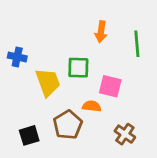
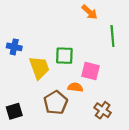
orange arrow: (101, 32) -> (89, 12), moved, turned -56
black square: (29, 135) -> (14, 111), moved

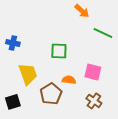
green line: (112, 36) -> (103, 33), turned -60
yellow trapezoid: (39, 68) -> (28, 74), moved
pink square: (91, 71) -> (93, 72), moved

